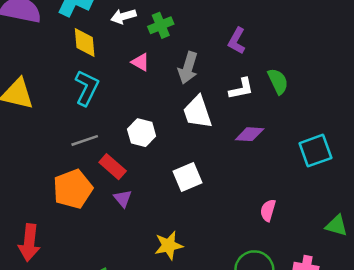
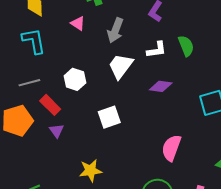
cyan L-shape: (87, 88) -> (34, 41), turned -40
white trapezoid: (198, 112) -> (121, 66), turned 52
pink semicircle: (268, 210) -> (171, 148), size x1.5

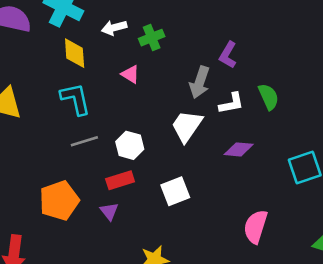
gray arrow: (115, 30) -> (200, 82), moved
gray line: (29, 83) -> (84, 141), moved
red rectangle: (50, 105) -> (120, 180), moved, turned -60

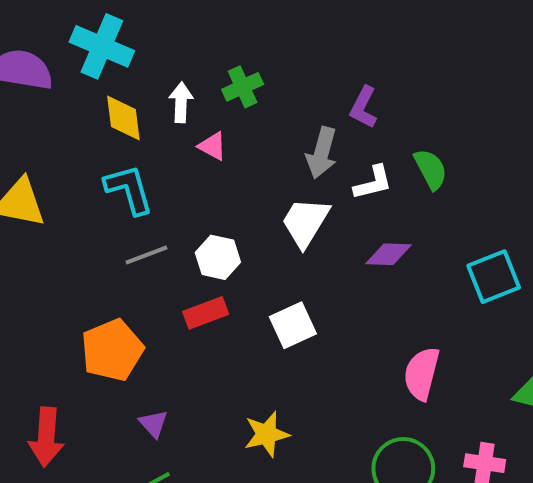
white arrow: (114, 28) -> (181, 102), moved, turned 110
purple triangle: (109, 211) -> (153, 424), moved

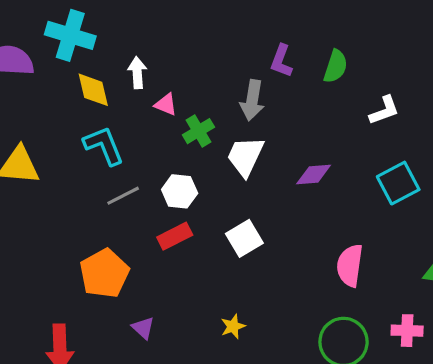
green cross: (243, 87) -> (199, 131), moved
green semicircle: (431, 169) -> (336, 66), moved, turned 52
white L-shape: (373, 183) -> (384, 110), moved
yellow star: (267, 434) -> (233, 326), size x0.7

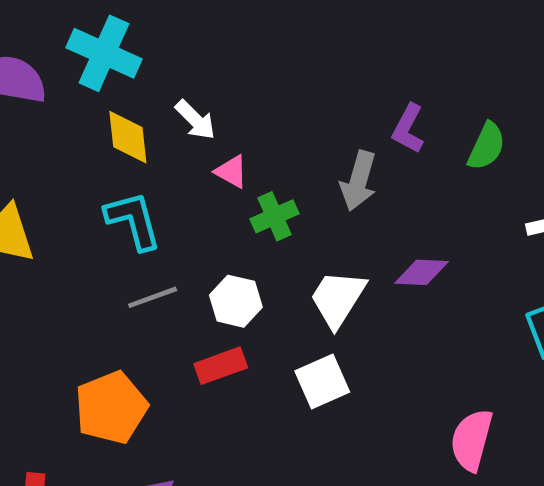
white arrow: (137, 73) -> (195, 120), turned 132
white trapezoid: (245, 156) -> (338, 299), moved
purple diamond: (314, 174) -> (422, 272), moved

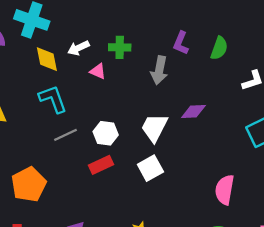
white arrow: (195, 120) -> (78, 48), turned 115
green cross: (274, 216) -> (120, 47), moved, turned 30
orange pentagon: (111, 408) -> (29, 184), moved

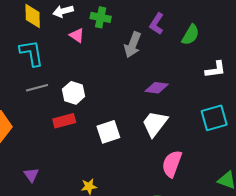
white trapezoid: (154, 128) -> (155, 124), moved

